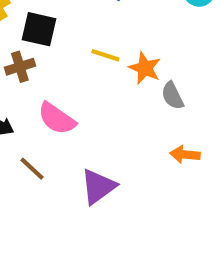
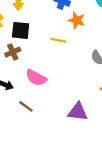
orange star: (145, 68) -> (77, 20), moved
purple triangle: (98, 187) -> (78, 112), moved, turned 50

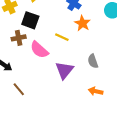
pink semicircle: (36, 78) -> (39, 50), moved
purple triangle: (78, 112) -> (64, 70), moved, turned 48

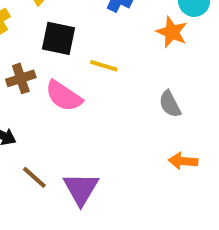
black square: (30, 20) -> (58, 38), moved
orange star: (82, 23) -> (172, 32), moved
purple triangle: (64, 70) -> (81, 189), moved

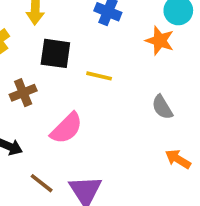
pink semicircle: (64, 96) -> (66, 128), moved, turned -75
orange arrow: (183, 161) -> (178, 159), turned 30

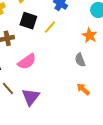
orange star: (160, 41) -> (90, 35), moved
yellow line: (99, 76) -> (50, 27), moved, turned -72

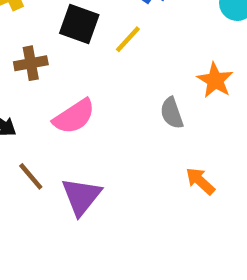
orange star: (90, 35) -> (215, 80), moved
gray semicircle: (80, 60) -> (172, 113), moved

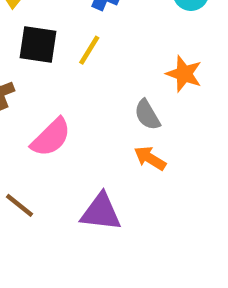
orange arrow: (200, 181) -> (150, 158), moved
purple triangle: (81, 196) -> (101, 212), moved, turned -51

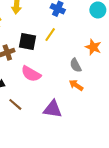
black square: (38, 44) -> (28, 41), moved
pink semicircle: (51, 137) -> (31, 74), turned 72

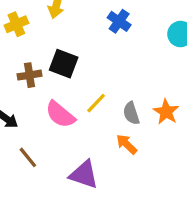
yellow line: (50, 35) -> (96, 103), moved
orange star: (93, 47) -> (166, 112), moved

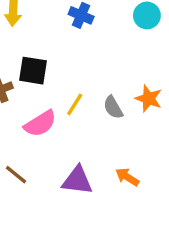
pink semicircle: (60, 114) -> (40, 124), turned -60
orange arrow: (127, 144) -> (127, 177), moved

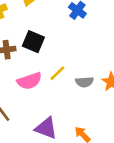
gray semicircle: (113, 107) -> (84, 82), turned -78

